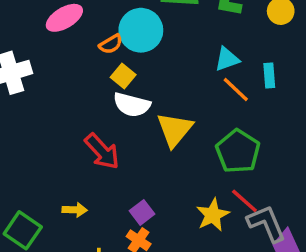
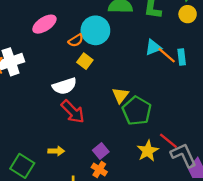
orange line: (236, 90) -> (167, 55), moved
white semicircle: (132, 105) -> (64, 86), moved, turned -30
yellow triangle: (175, 130) -> (120, 95), size x0.7
green pentagon: (238, 151) -> (137, 111), moved

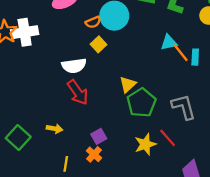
gray L-shape: (184, 155) -> (184, 107), moved

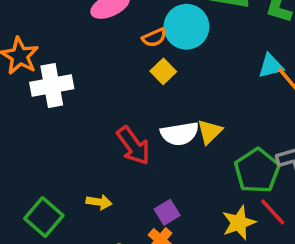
white cross: (25, 32) -> (52, 85), moved
white semicircle: (74, 66) -> (180, 134), moved
green pentagon: (141, 103) -> (257, 171), moved

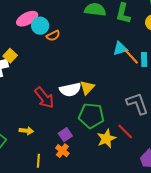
cyan circle: (186, 27) -> (40, 26), moved, size x0.7
yellow square: (163, 71) -> (10, 56), moved
green pentagon: (257, 171) -> (91, 116), moved, turned -30

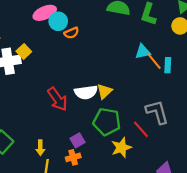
yellow arrow: (26, 131) -> (40, 148), moved, turned 80
red line: (125, 132) -> (141, 129), moved
orange cross: (62, 151) -> (73, 157), turned 32

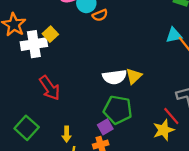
red arrow: (57, 99) -> (50, 88), moved
green pentagon: (107, 122) -> (118, 110), moved
yellow star: (121, 148) -> (163, 130), moved

